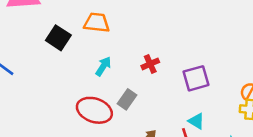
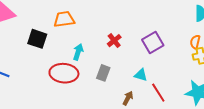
red ellipse: (94, 110) -> (64, 73), moved
cyan triangle: (196, 121) -> (141, 75), moved

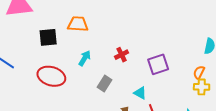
black square: (37, 39) -> (48, 37), turned -36
red ellipse: (64, 73) -> (51, 76), moved

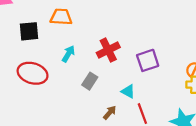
red cross: (122, 55) -> (108, 50), size x1.5

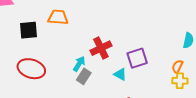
cyan arrow: (68, 54) -> (79, 64), moved
cyan triangle: (128, 91) -> (120, 74), moved

